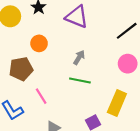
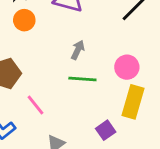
orange circle: (39, 43) -> (24, 20), moved
pink circle: (128, 64) -> (127, 67), moved

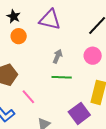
pink circle: (127, 67) -> (93, 56), moved
purple square: (106, 130) -> (79, 113), size x1.5

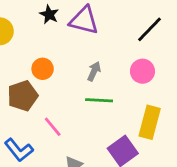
black star: (14, 16) -> (49, 14), moved
orange circle: (19, 36) -> (43, 69), moved

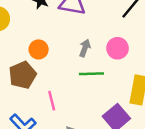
pink circle: (142, 71) -> (118, 48), moved
pink line: (53, 127) -> (52, 101), turned 30

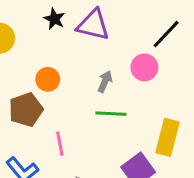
pink circle: (118, 48) -> (144, 67), moved

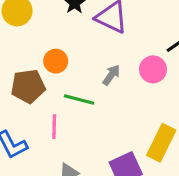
green line: (111, 114) -> (79, 99), moved

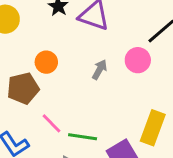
green line: (79, 99) -> (83, 137), moved
pink line: (54, 127) -> (51, 123), turned -40

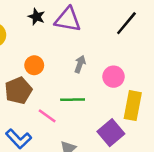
pink circle: (138, 60) -> (114, 77), moved
green line: (83, 137) -> (73, 100), moved

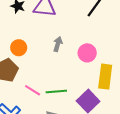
green line: (73, 100) -> (56, 92), moved

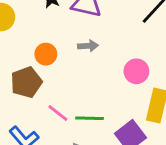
gray arrow: (58, 44) -> (88, 46), moved, turned 64

